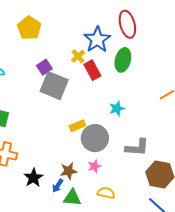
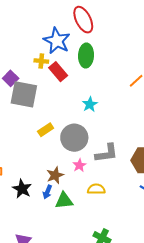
yellow cross: (78, 56) -> (41, 61), turned -32
yellow rectangle: (77, 126) -> (46, 130), moved
gray L-shape: (137, 147) -> (107, 153), moved

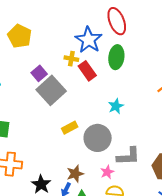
gray square: (24, 94) -> (51, 90), turned 32
pink star: (79, 165) -> (107, 172), moved

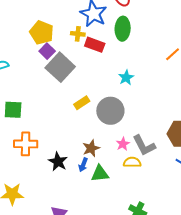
yellow pentagon: (20, 36) -> (42, 32), moved
red rectangle: (87, 71) -> (95, 45), turned -30
gray L-shape: (128, 156) -> (144, 145), moved, turned 70

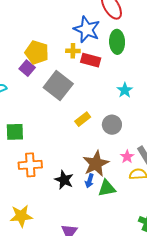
purple square: (47, 51) -> (27, 68), moved
gray circle: (110, 111) -> (112, 125), size x0.7
brown star: (91, 148) -> (96, 164), size x1.5

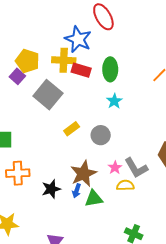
green ellipse: (117, 42) -> (110, 69), moved
yellow cross: (73, 51) -> (64, 60), size x1.6
black star: (64, 180) -> (51, 189), turned 30

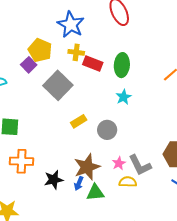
blue star: (78, 39) -> (71, 25), moved
yellow cross: (64, 60) -> (76, 52), size x0.7

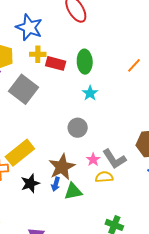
yellow rectangle: (79, 121) -> (20, 153), moved, size x1.8

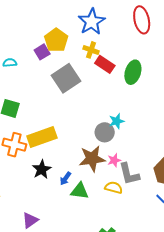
cyan star: (90, 93) -> (117, 121), moved
pink star: (93, 160) -> (114, 160), moved
brown star: (62, 167) -> (92, 159), moved
black star: (30, 183) -> (42, 169), turned -30

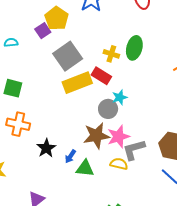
yellow cross: (91, 50) -> (111, 54), moved
red rectangle: (105, 64) -> (101, 76), moved
yellow rectangle: (42, 137) -> (77, 83), moved
pink star: (114, 160) -> (118, 137), size x1.6
gray L-shape: (129, 174) -> (134, 150), turned 90

